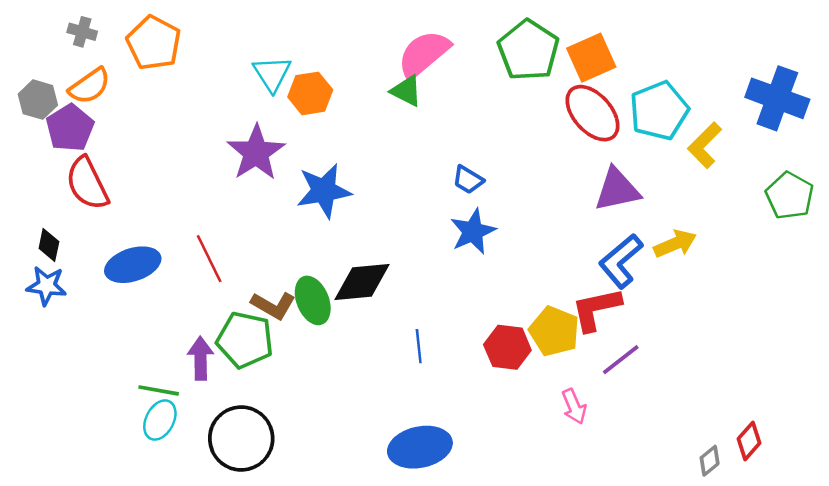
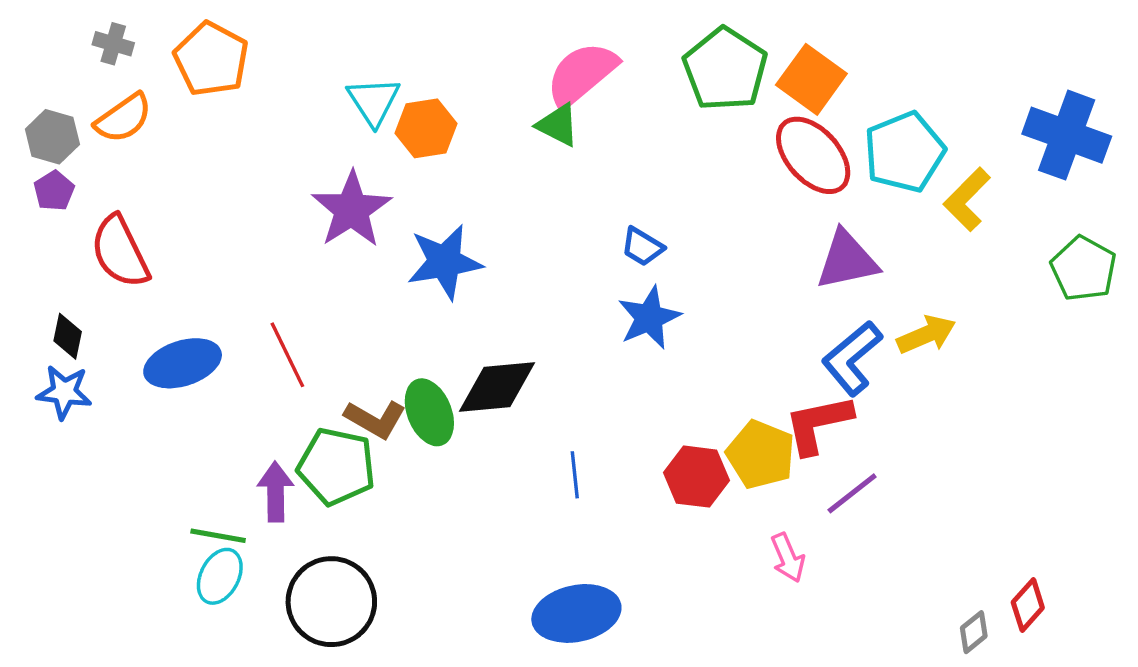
orange square: (591, 58) -> (811, 79), turned -30
purple pentagon: (70, 128) -> (54, 191), moved, size x0.6

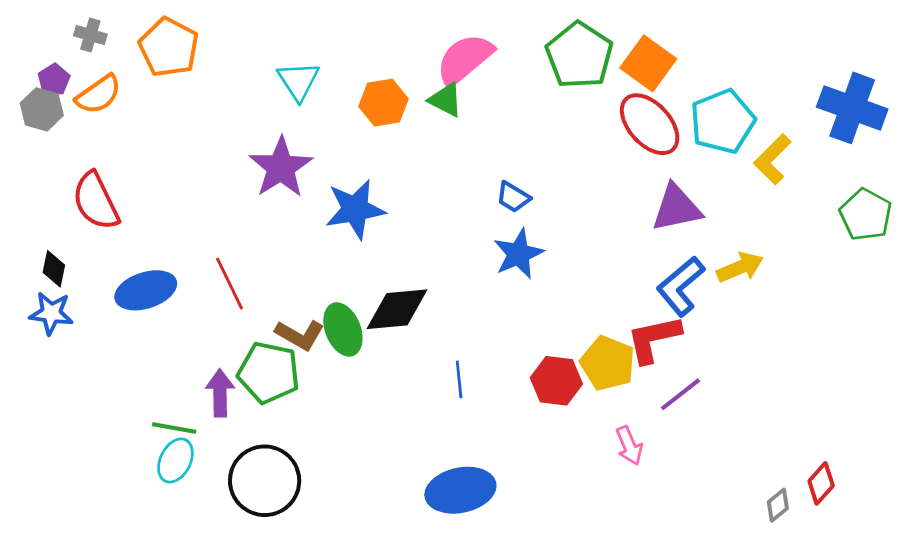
orange hexagon: (426, 128) -> (383, 103), moved
purple pentagon: (54, 191) -> (54, 80), moved

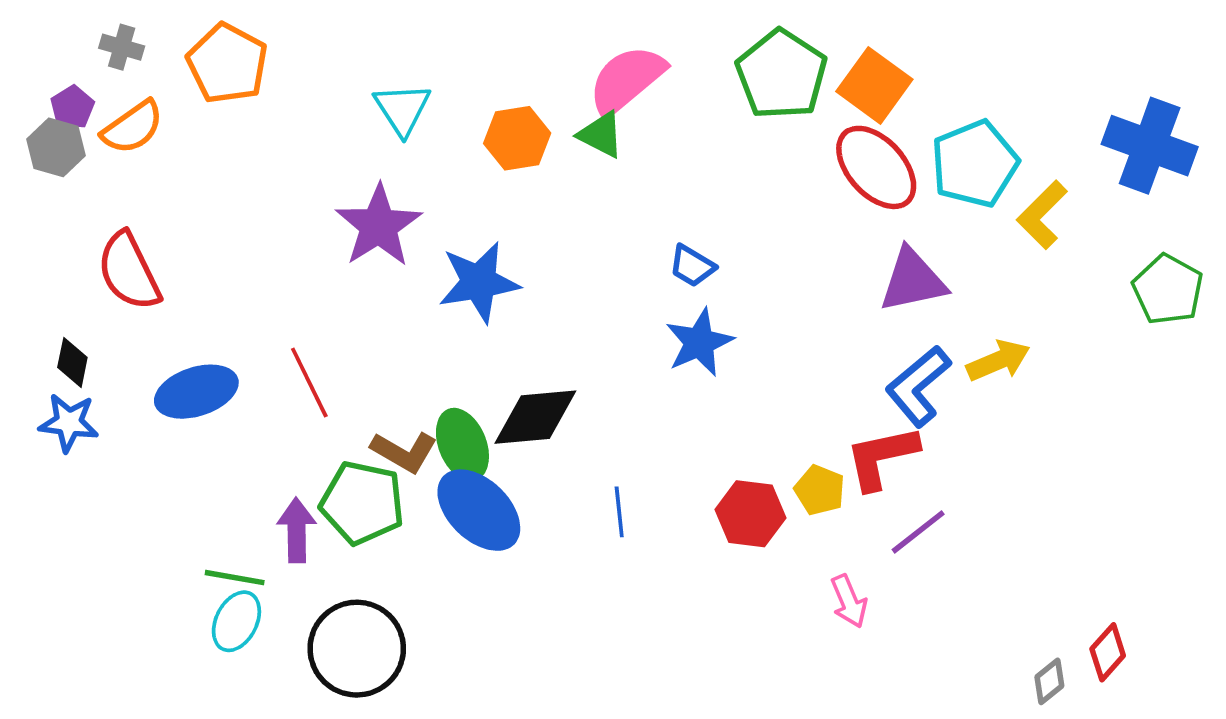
yellow pentagon: (608, 363) -> (820, 490), size x0.7
blue ellipse: (460, 490) -> (479, 510), moved, turned 56

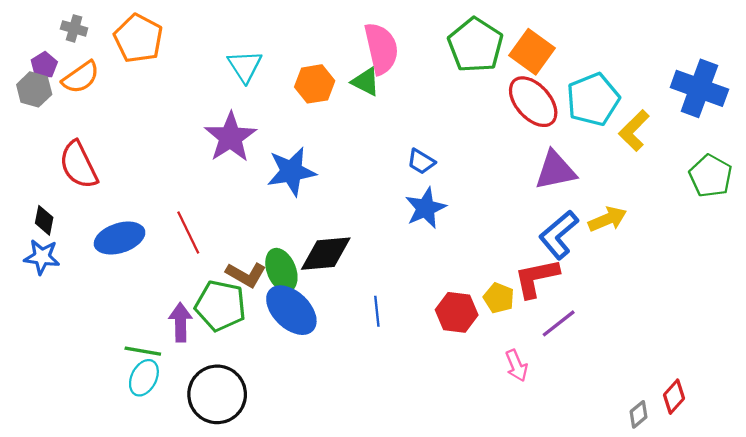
pink semicircle: (627, 80) -> (381, 48), turned 117

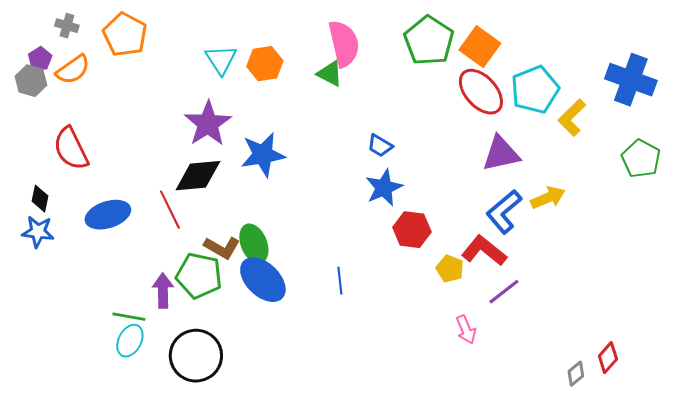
orange hexagon: (315, 84) -> (265, 64), moved
black diamond: (326, 254) -> (198, 176), moved
red L-shape: (536, 278) -> (484, 251), turned 51
red hexagon: (457, 312) -> (412, 230), moved

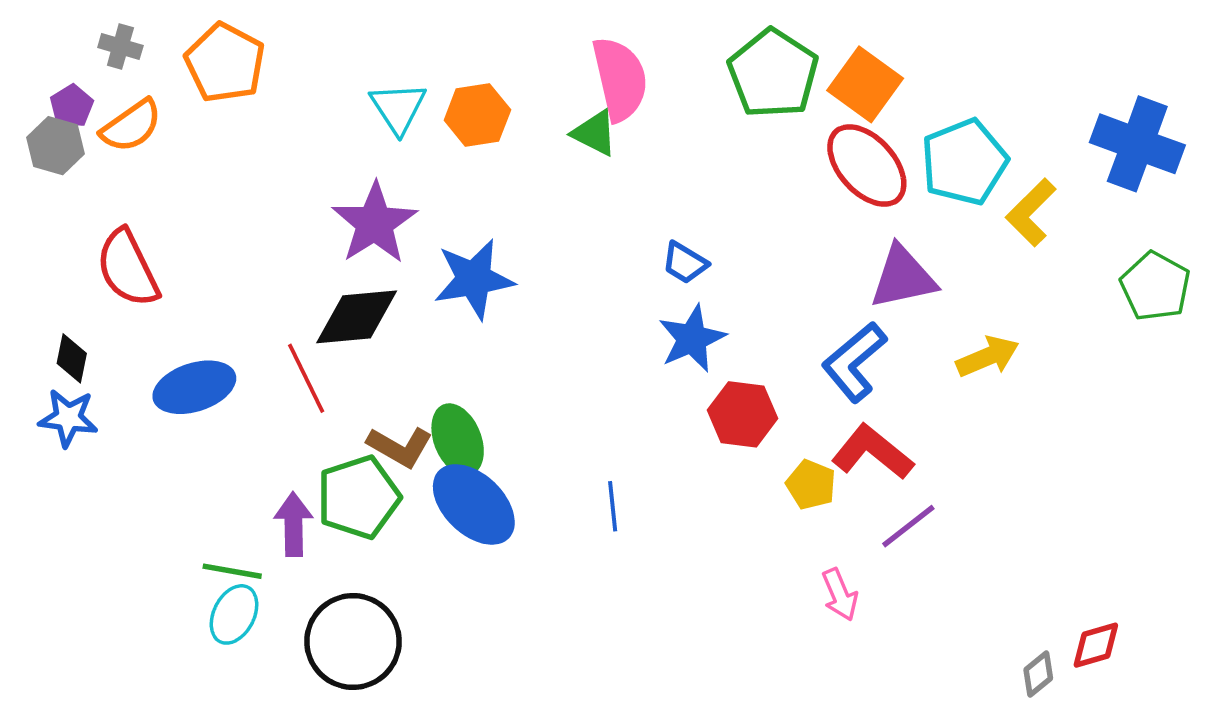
blue L-shape: (504, 212) -> (854, 362), moved
green pentagon: (199, 276) -> (358, 497), turned -30
red diamond: (608, 358) -> (1096, 645), turned 32

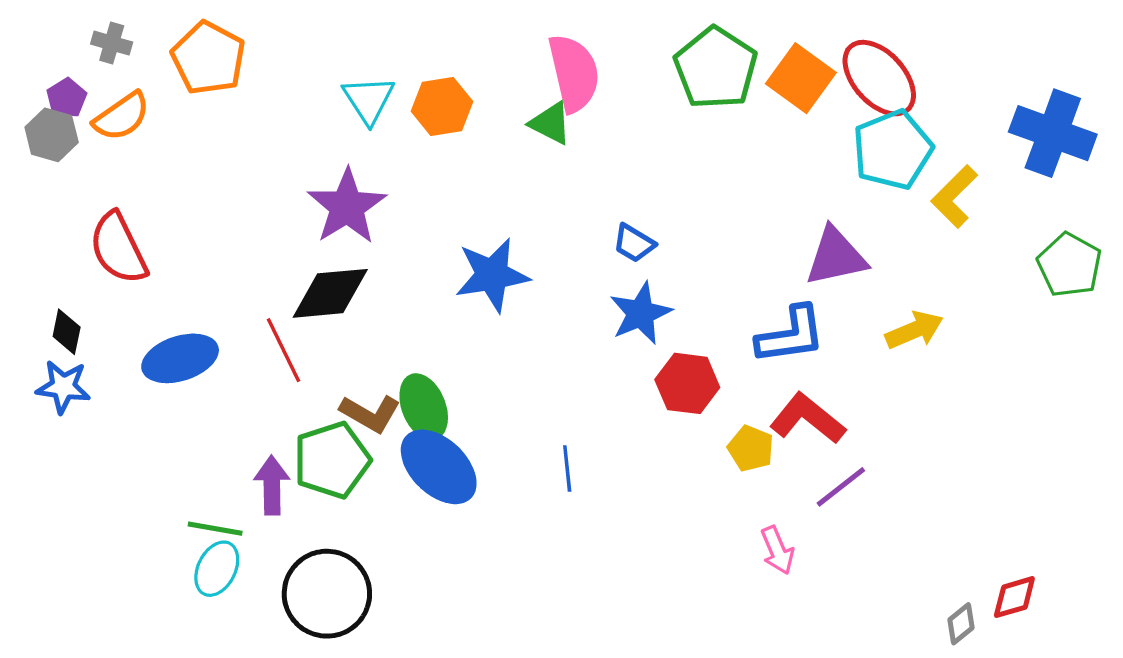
red ellipse: (867, 165) -> (879, 78), moved
blue star: (474, 279) -> (492, 275), moved
blue L-shape: (854, 362) -> (791, 335), turned -148

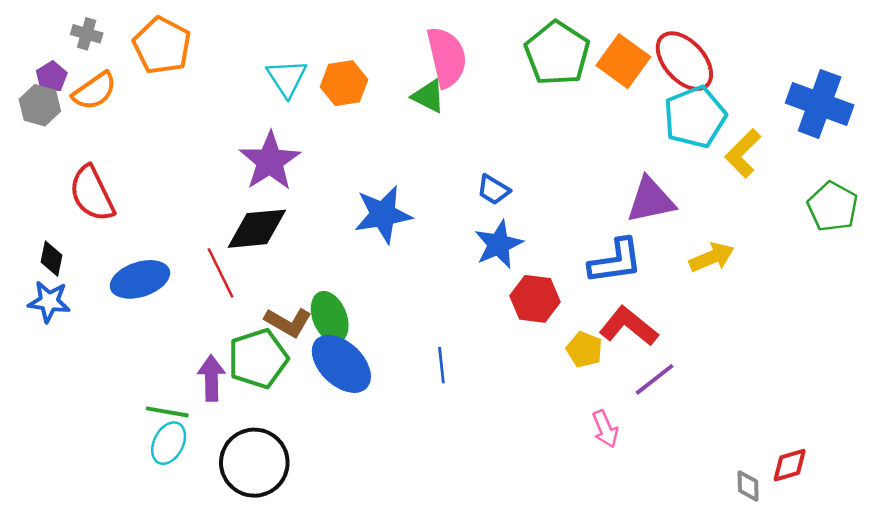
gray diamond: (961, 624) -> (748, 486), turned -52

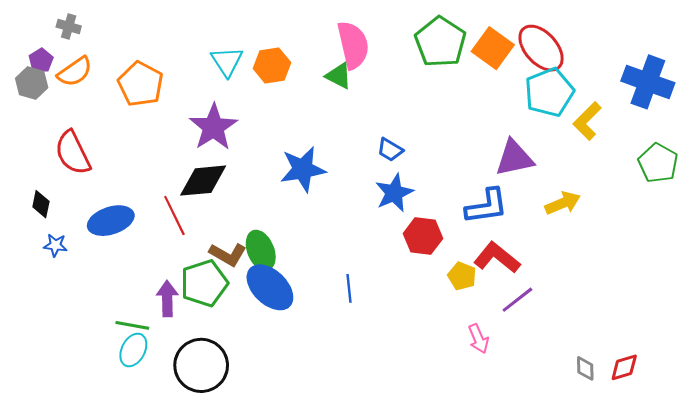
orange pentagon: (162, 45) -> (141, 84), moved
blue star: (49, 301) -> (55, 245), moved, size x0.7
gray diamond: (748, 486) -> (585, 368), moved

